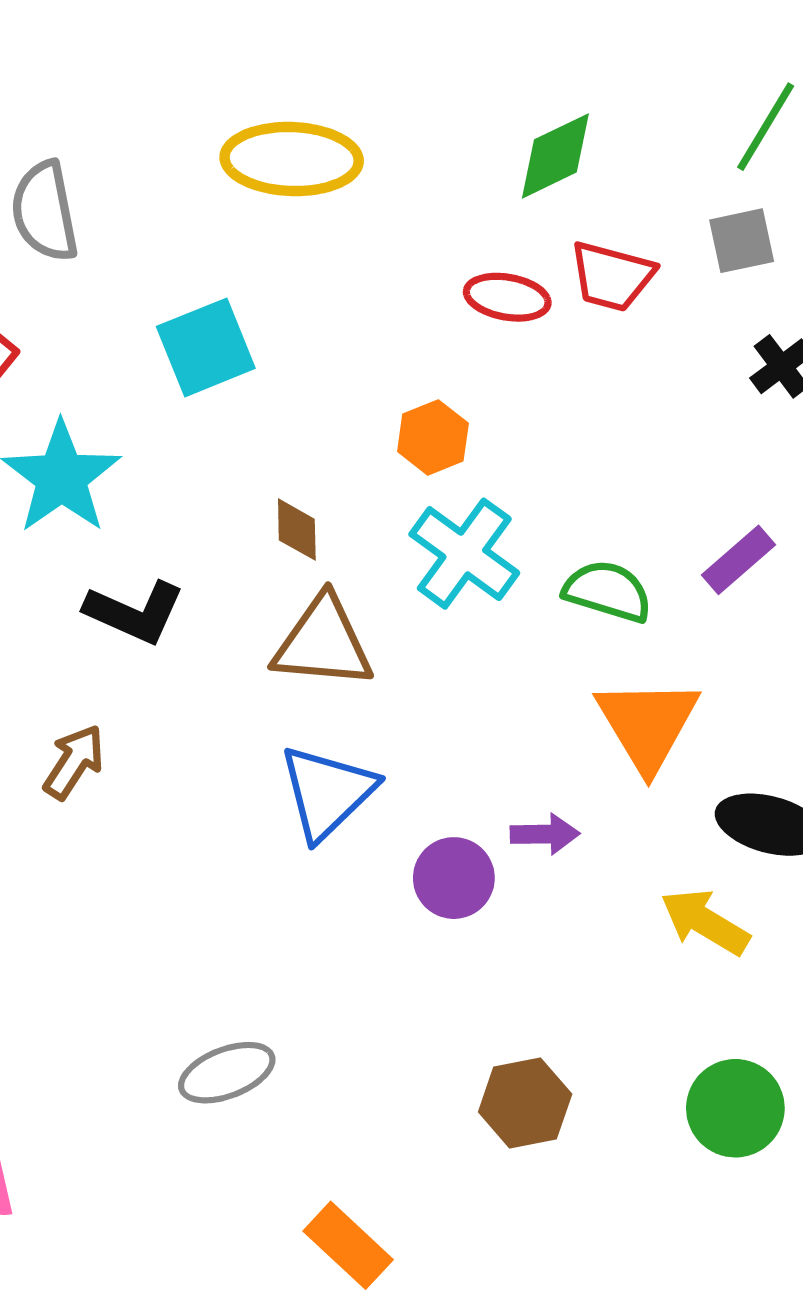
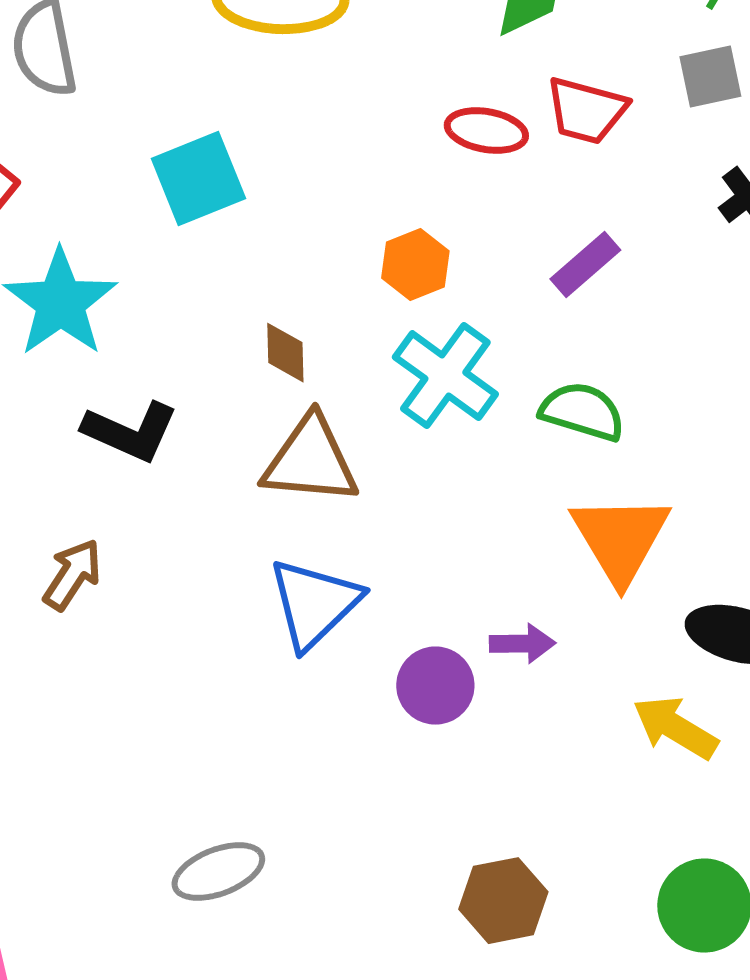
purple rectangle: (738, 560) -> (585, 265), moved

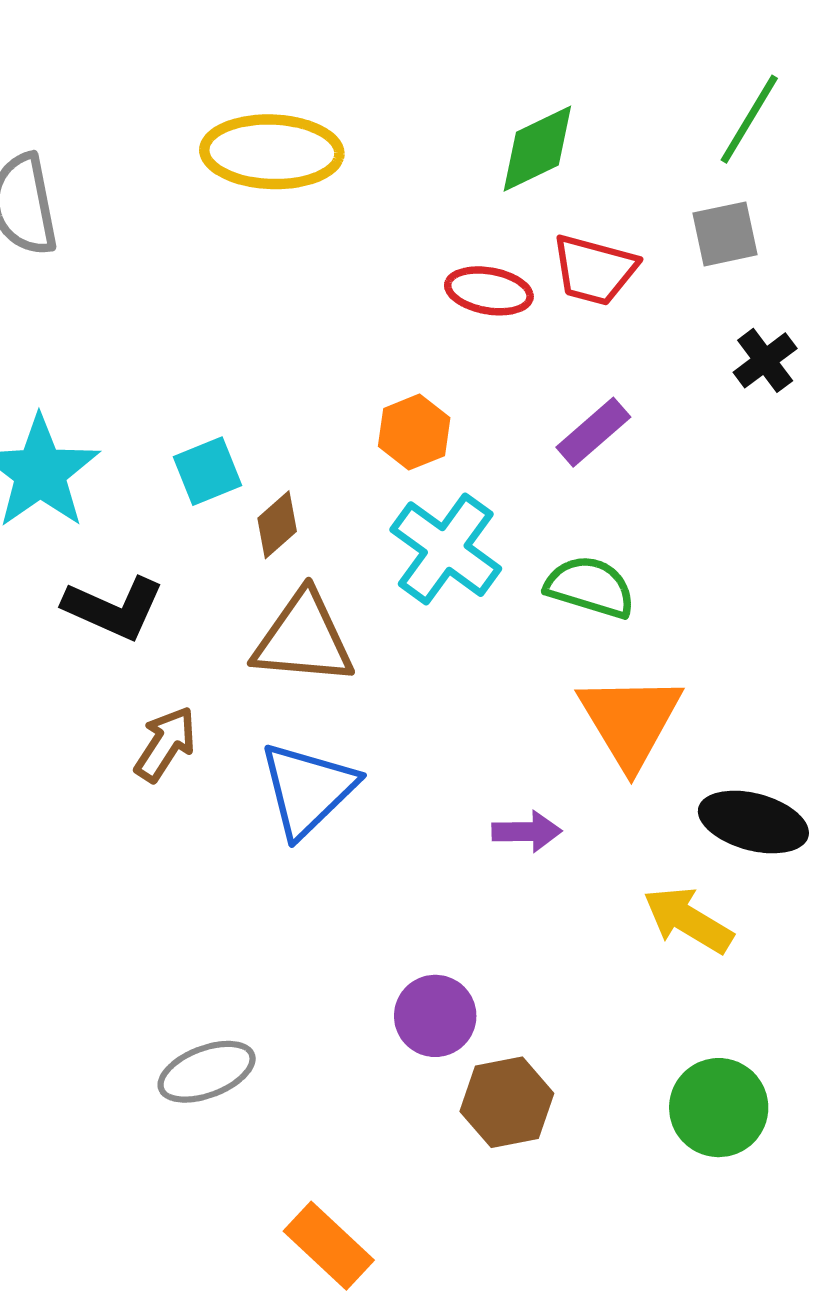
cyan square: (198, 179) -> (208, 471), moved, size x0.7
brown diamond: (285, 353) -> (277, 525), turned 50
brown arrow: (72, 575) -> (165, 744), moved
purple circle: (435, 686) -> (435, 1016), moved

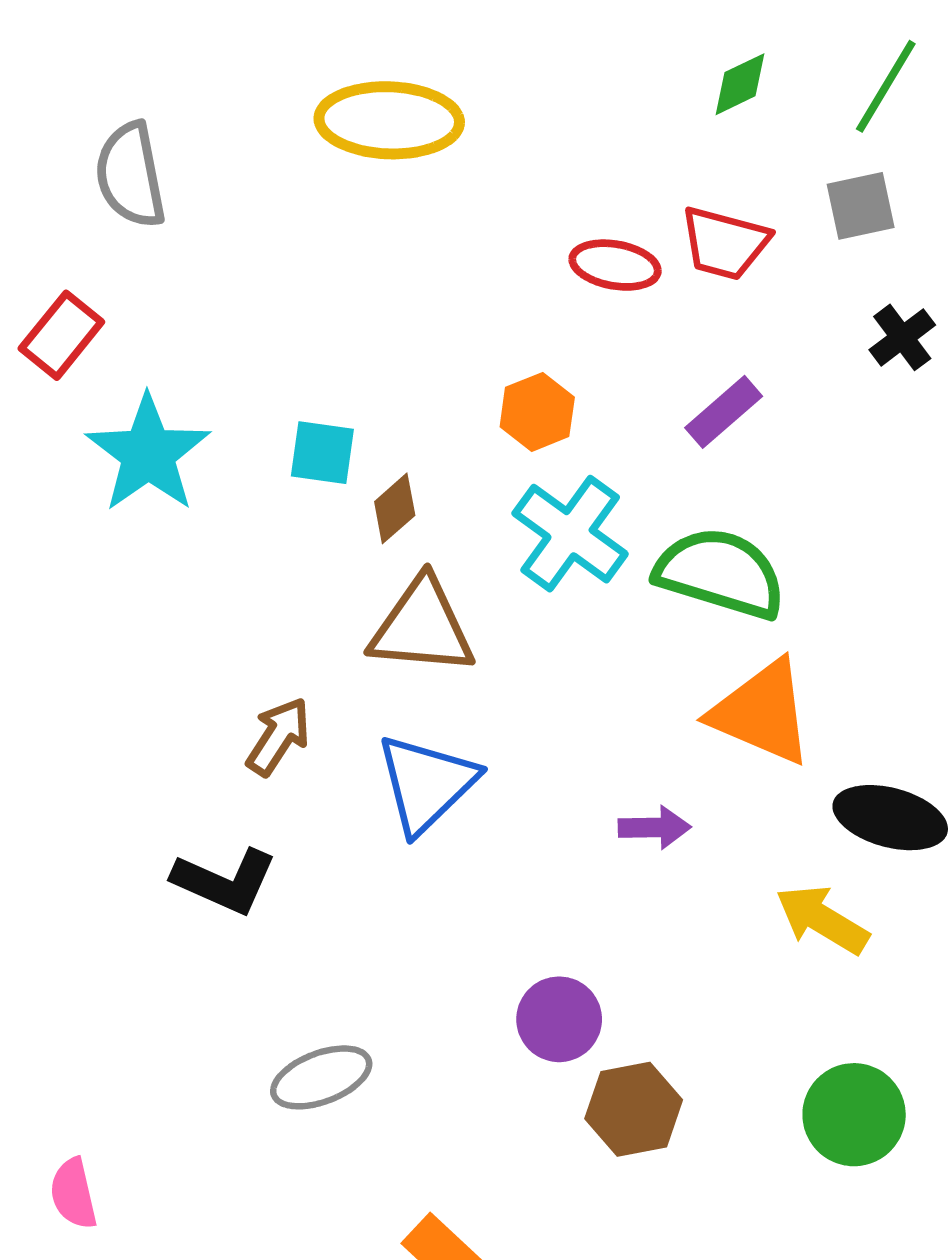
green diamond: (537, 149) -> (740, 84), moved, size x0.7
cyan square: (208, 471) -> (322, 453), turned 30
green semicircle: (590, 587) -> (720, 573), size x1.4
black L-shape: (114, 608) -> (225, 881), moved
orange triangle: (630, 721) -> (762, 712), turned -36

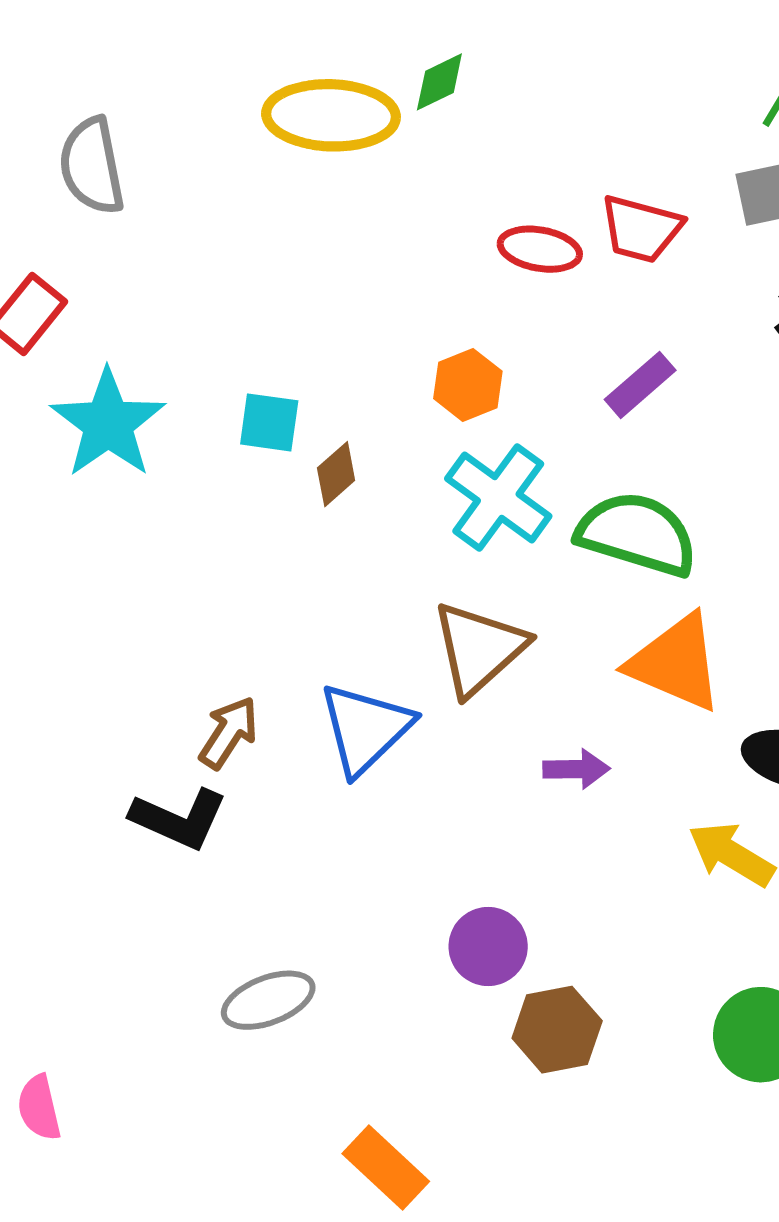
green diamond: (740, 84) -> (439, 82), moved
brown triangle: (422, 627) -> (479, 648), moved, turned -47
brown arrow: (278, 736) -> (229, 733), moved

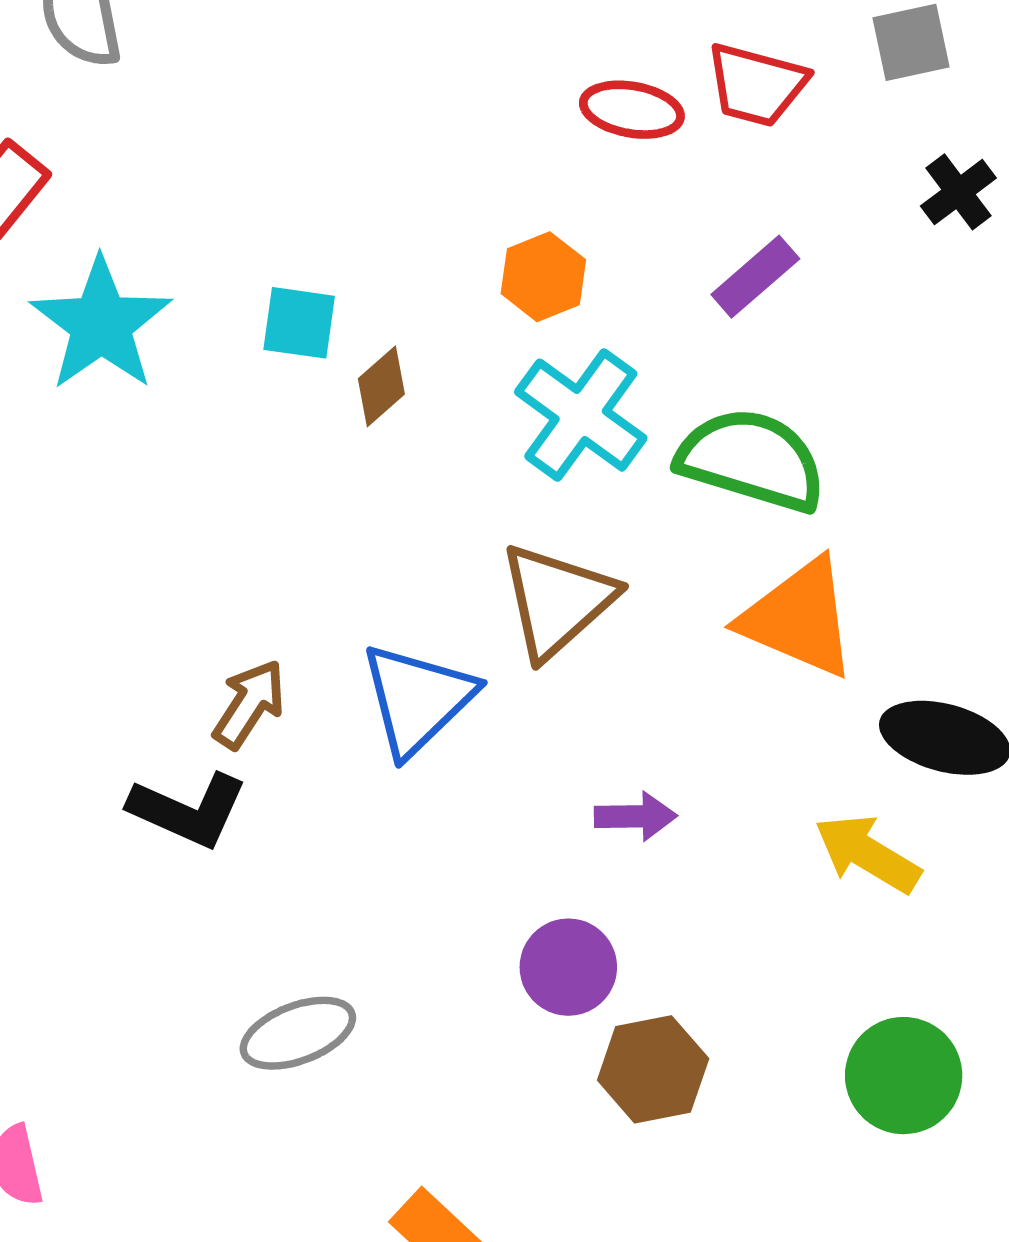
purple arrow: (576, 769) -> (636, 816), moved

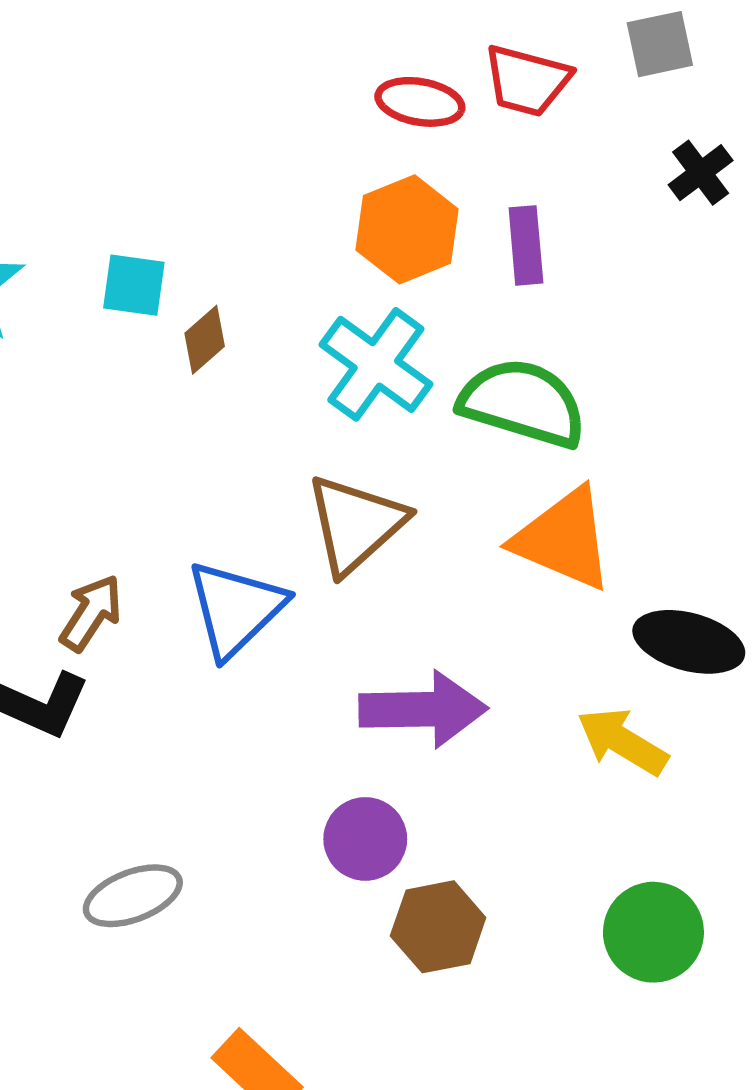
orange hexagon: (543, 277) -> (407, 229), moved, size x1.4
purple rectangle: (755, 277) -> (526, 245), turned -54
purple arrow: (636, 816) -> (423, 709), size x1.8

